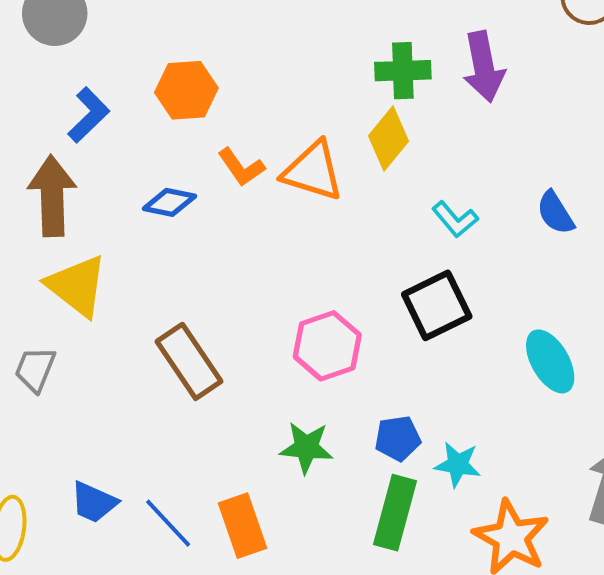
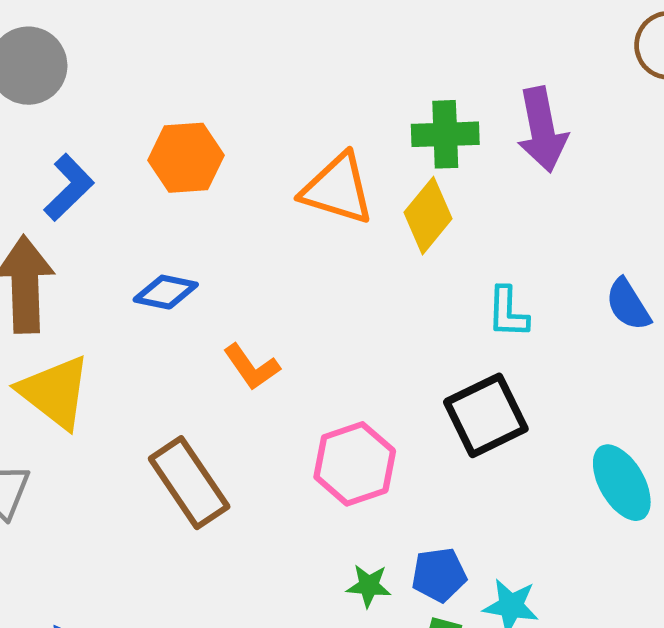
orange L-shape: (241, 167) -> (252, 367), moved
orange triangle: (313, 171) -> (337, 189), moved
cyan L-shape: (455, 219) -> (508, 312), turned 42
green star: (306, 447) -> (369, 586), moved, size x0.7

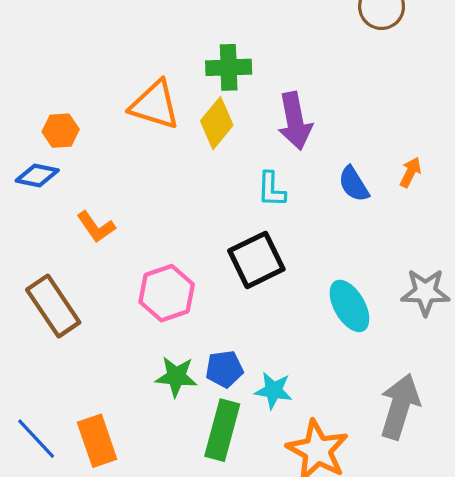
purple arrow: (542, 130) -> (295, 121), moved
orange hexagon: (186, 158) -> (61, 131), moved, size x0.7
green star: (369, 586) -> (176, 377), size x1.4

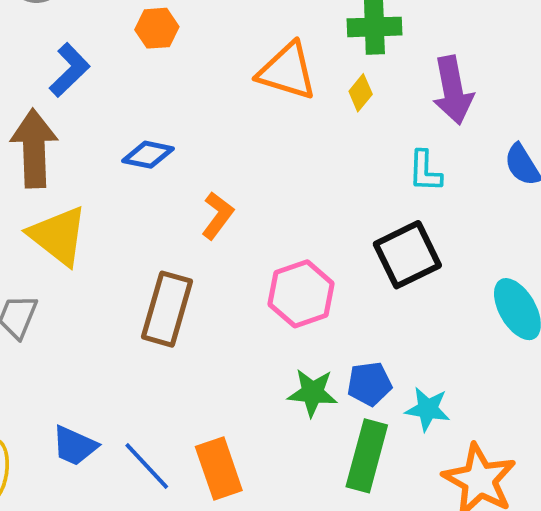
yellow diamond: (217, 123) -> (361, 93), size x0.6
orange hexagon: (61, 131) -> (157, 28), moved
orange L-shape: (96, 227) -> (218, 215), turned -108
brown rectangle: (53, 306) -> (167, 309), turned 50

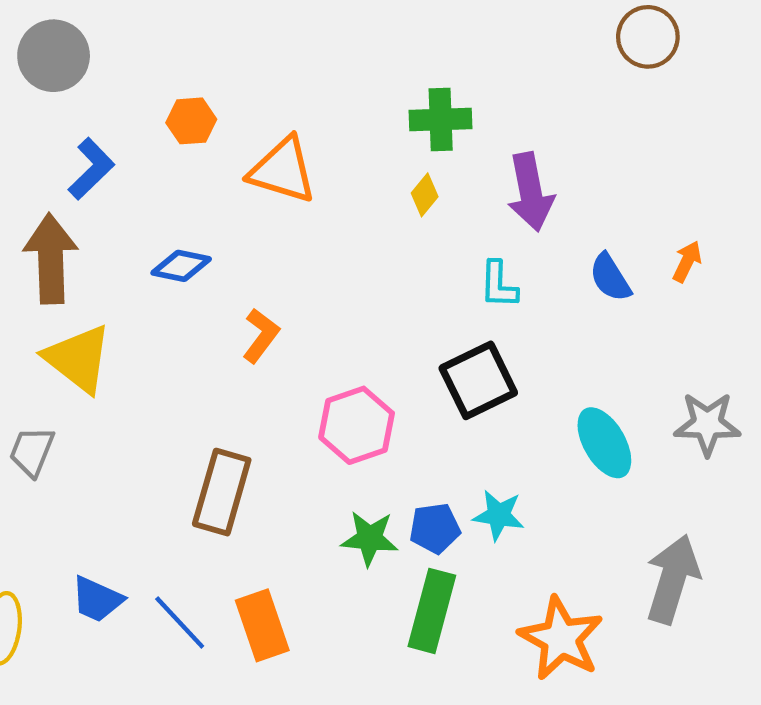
orange triangle: (287, 71) -> (283, 170), moved
brown rectangle: (167, 309) -> (222, 492), moved
cyan star: (428, 409) -> (499, 515), moved

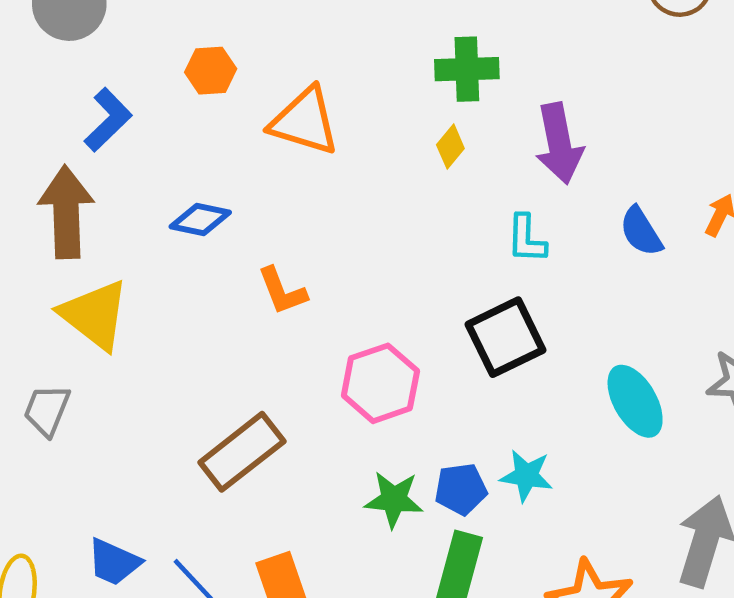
orange L-shape: (261, 335) -> (282, 291), turned 122
brown rectangle: (222, 492) -> (242, 452), turned 36

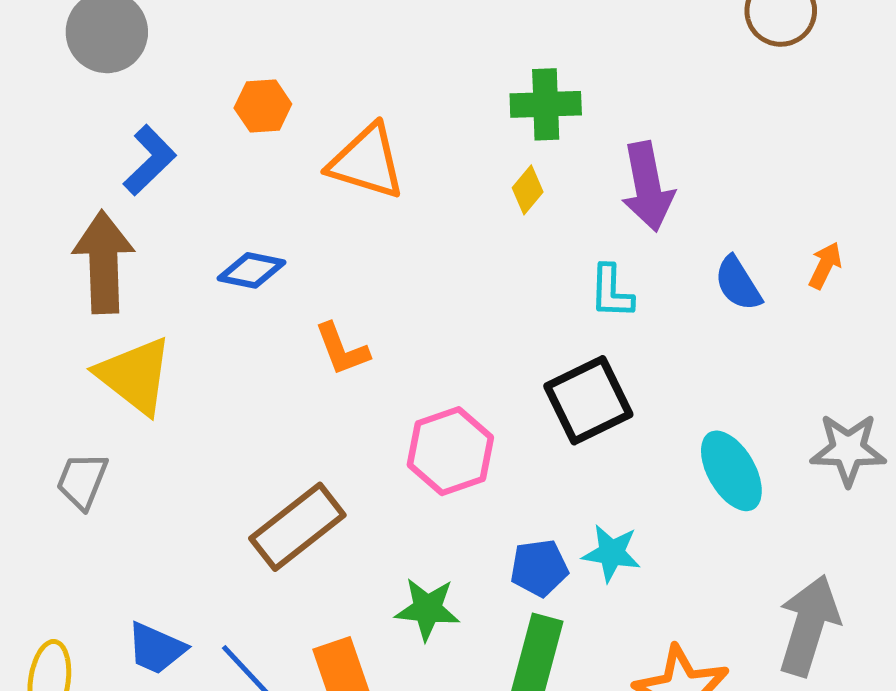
green star: (394, 499) -> (427, 609), moved

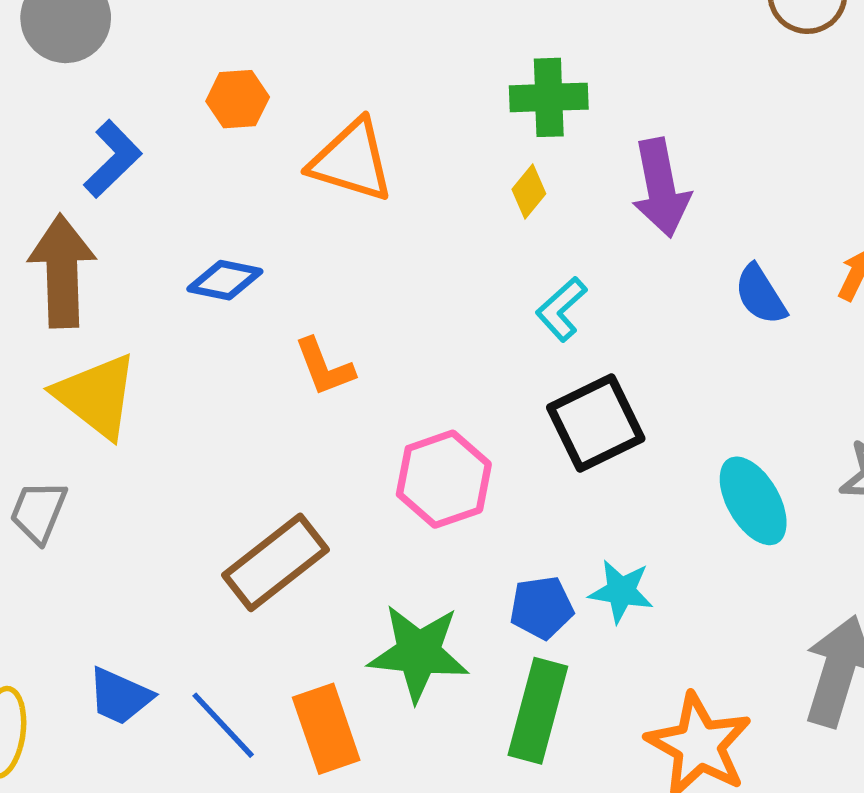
cyan L-shape: (611, 292) -> (561, 309), moved, turned 46
green star: (427, 609) -> (418, 653), size x1.4

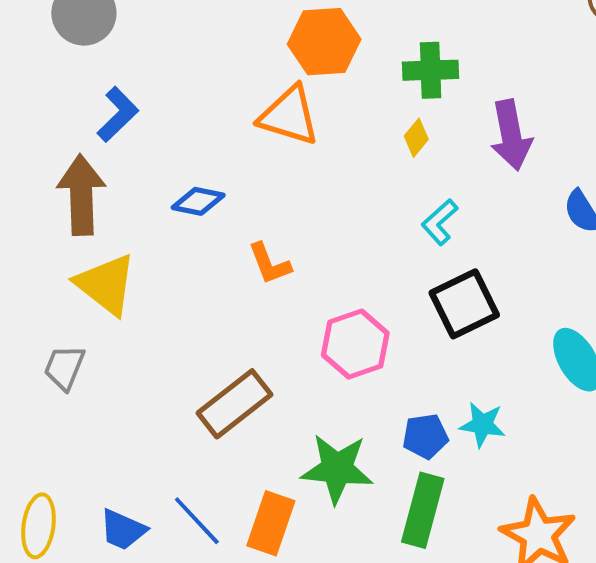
orange hexagon: (238, 99) -> (324, 42), moved, size x1.6
blue trapezoid: (120, 696) -> (123, 530), moved
orange rectangle: (326, 729) -> (271, 523), turned 38

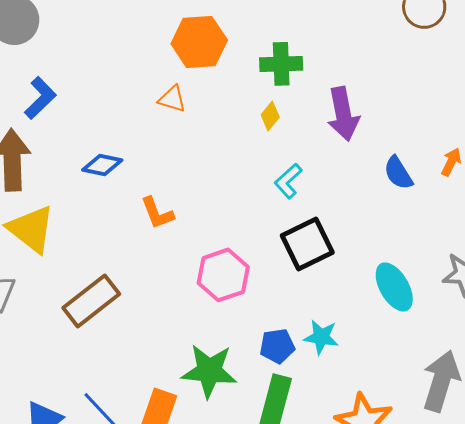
orange triangle: (289, 116) -> (172, 99), size x0.6
brown rectangle: (235, 404) -> (91, 301), moved

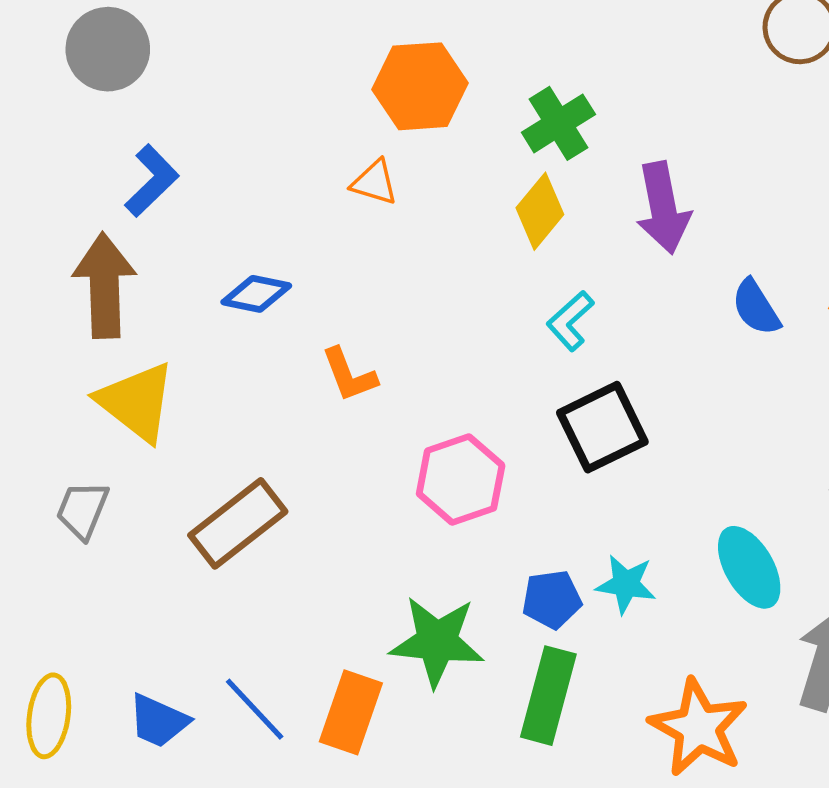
green cross: (281, 64) -> (558, 123), turned -30
yellow diamond: (270, 116) -> (540, 211), size x1.5
cyan ellipse: (394, 287) -> (749, 567), moved

